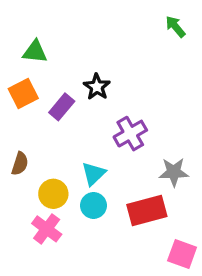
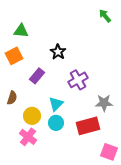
purple rectangle: (62, 107) -> (37, 76), moved

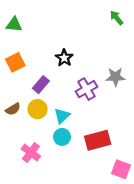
green triangle: (21, 31) -> (14, 24), moved
brown semicircle: (12, 98) -> (13, 109), turned 40
gray star: (104, 103) -> (115, 77), moved
yellow circle: (32, 116) -> (38, 109), moved

